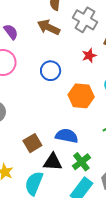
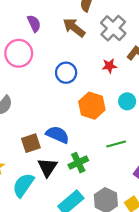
blue semicircle: (67, 136) -> (58, 135), moved
black triangle: (53, 162) -> (47, 167), turned 48
green cross: (81, 162) -> (78, 163), moved

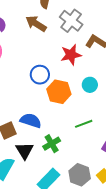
red star: (109, 66) -> (71, 55), size x1.5
blue circle: (66, 73) -> (40, 75), moved

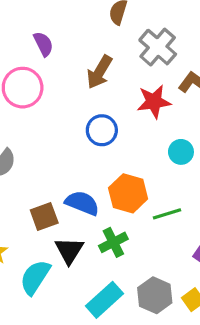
brown arrow: (36, 24) -> (99, 72), moved, turned -95
orange hexagon: (59, 92) -> (128, 193), moved

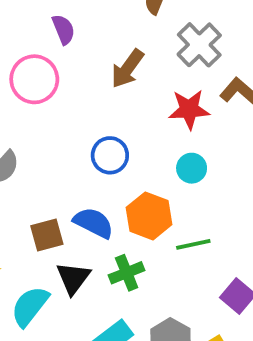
blue circle: (102, 130) -> (110, 155), moved
cyan circle: (181, 152) -> (192, 168), moved

